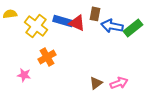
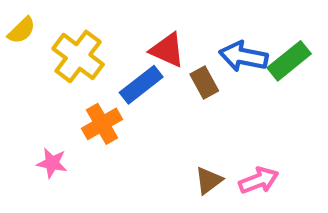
yellow semicircle: (10, 14) -> (22, 30), turned 144
brown rectangle: (95, 14) -> (204, 83), moved, turned -40
blue rectangle: (63, 21) -> (141, 85), moved, turned -54

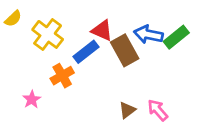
brown rectangle: (204, 83) -> (125, 50), size x1.6
pink star: (52, 163) -> (32, 99), turned 30
pink arrow: (259, 180) -> (158, 110), turned -110

